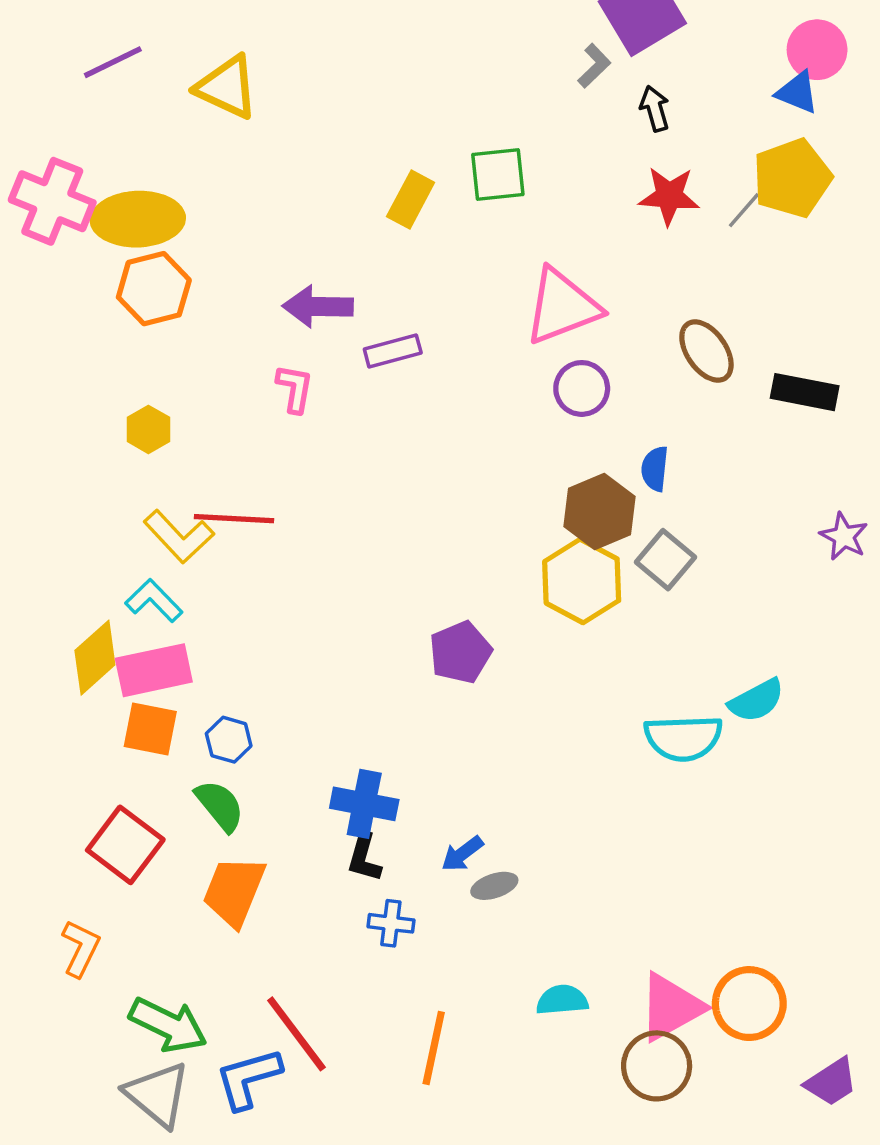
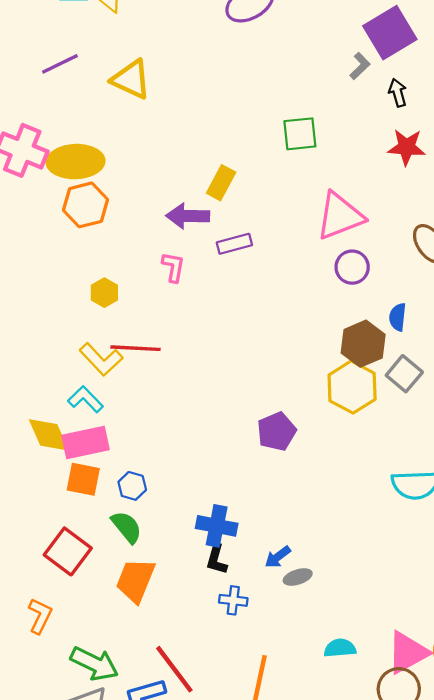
yellow rectangle: (411, 199) -> (221, 183), moved
yellow hexagon: (148, 429) -> (104, 293), moved
yellow diamond: (95, 658) -> (49, 435), turned -72

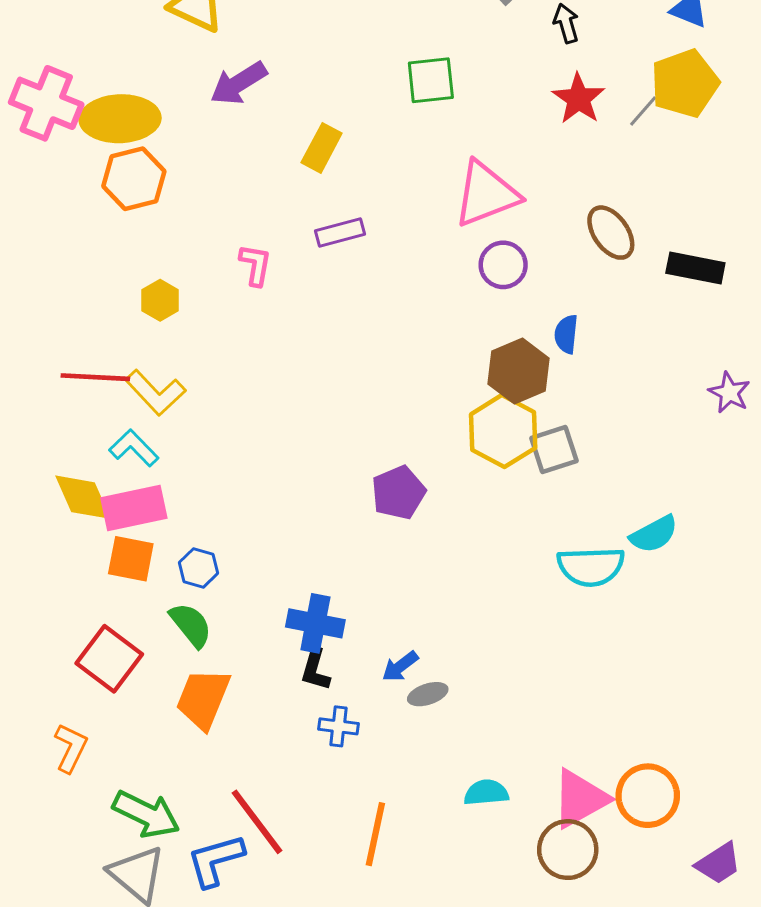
red star: (407, 147) -> (579, 99), turned 30
purple arrow: (188, 216) -> (238, 83), moved, turned -33
red line: (136, 348) -> (95, 377), moved
gray square: (404, 374) -> (554, 449), moved, turned 32

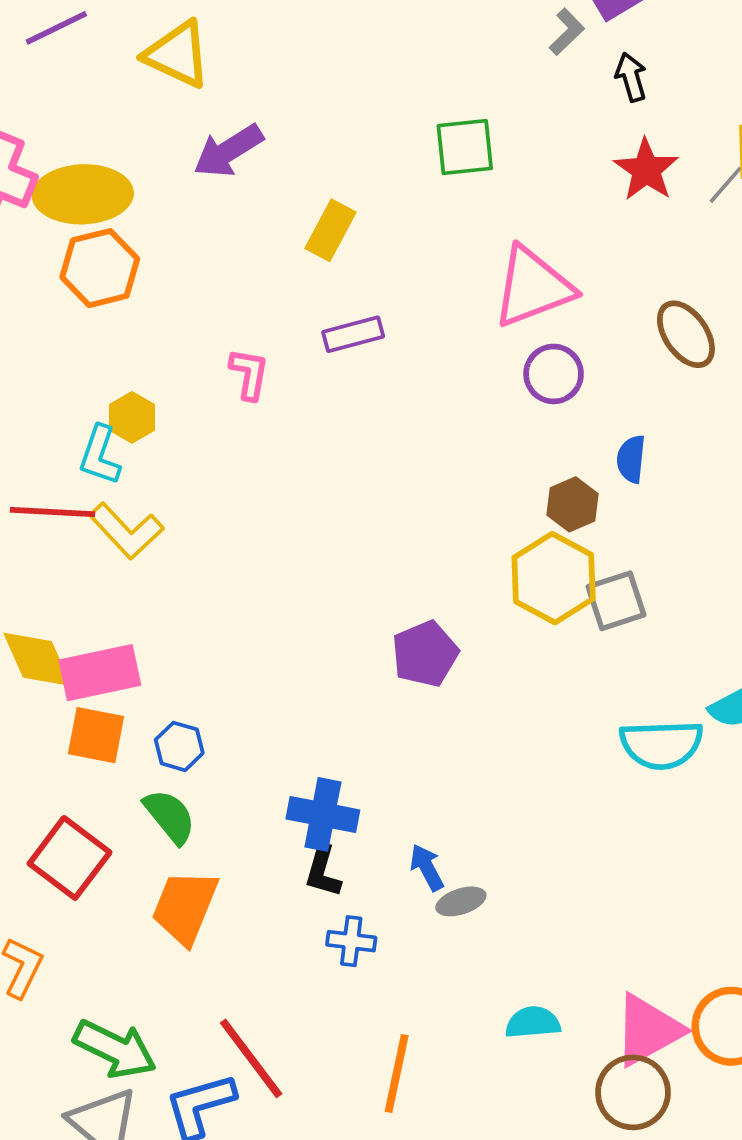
brown hexagon: (519, 371) -> (572, 504), size x0.7
cyan L-shape: (134, 448) -> (100, 455), moved, turned -117
blue arrow: (400, 666) -> (427, 867), turned 99

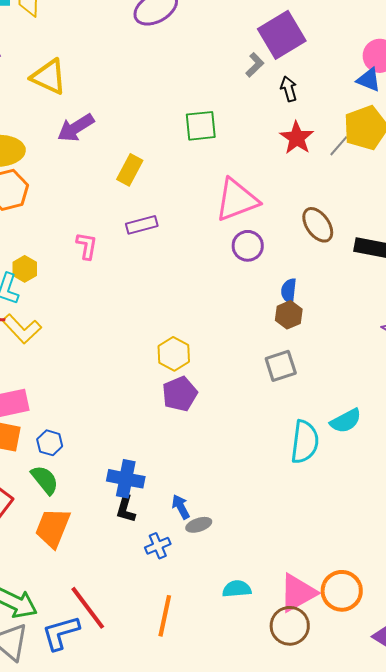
brown hexagon: (572, 504) -> (289, 315), moved
yellow hexagon: (554, 578) -> (174, 354), moved, size x0.7
cyan semicircle: (661, 745) -> (305, 442), turned -81
blue cross: (351, 941) -> (158, 546), moved, turned -30

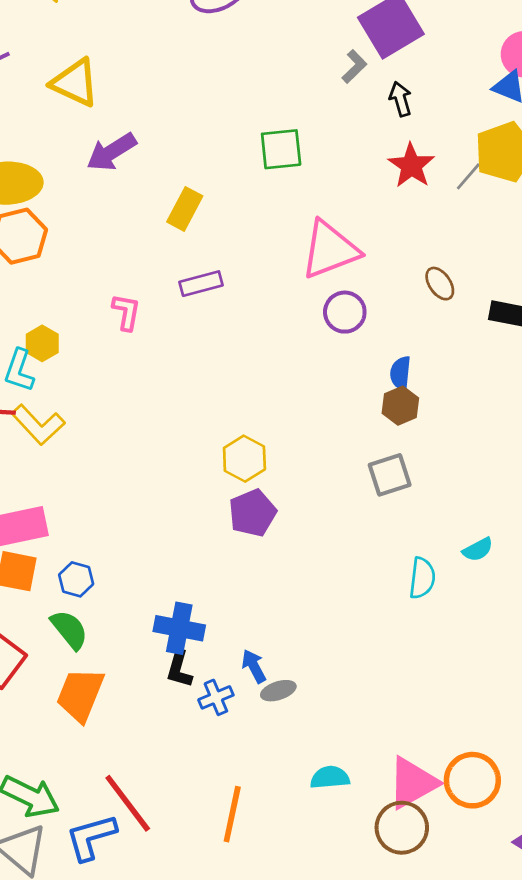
brown ellipse: (318, 225) -> (440, 284), size x0.7
cyan semicircle: (346, 421) -> (478, 550), size x0.7
cyan semicircle: (305, 442) -> (422, 578), size x0.7
blue cross: (158, 546) -> (216, 697), moved

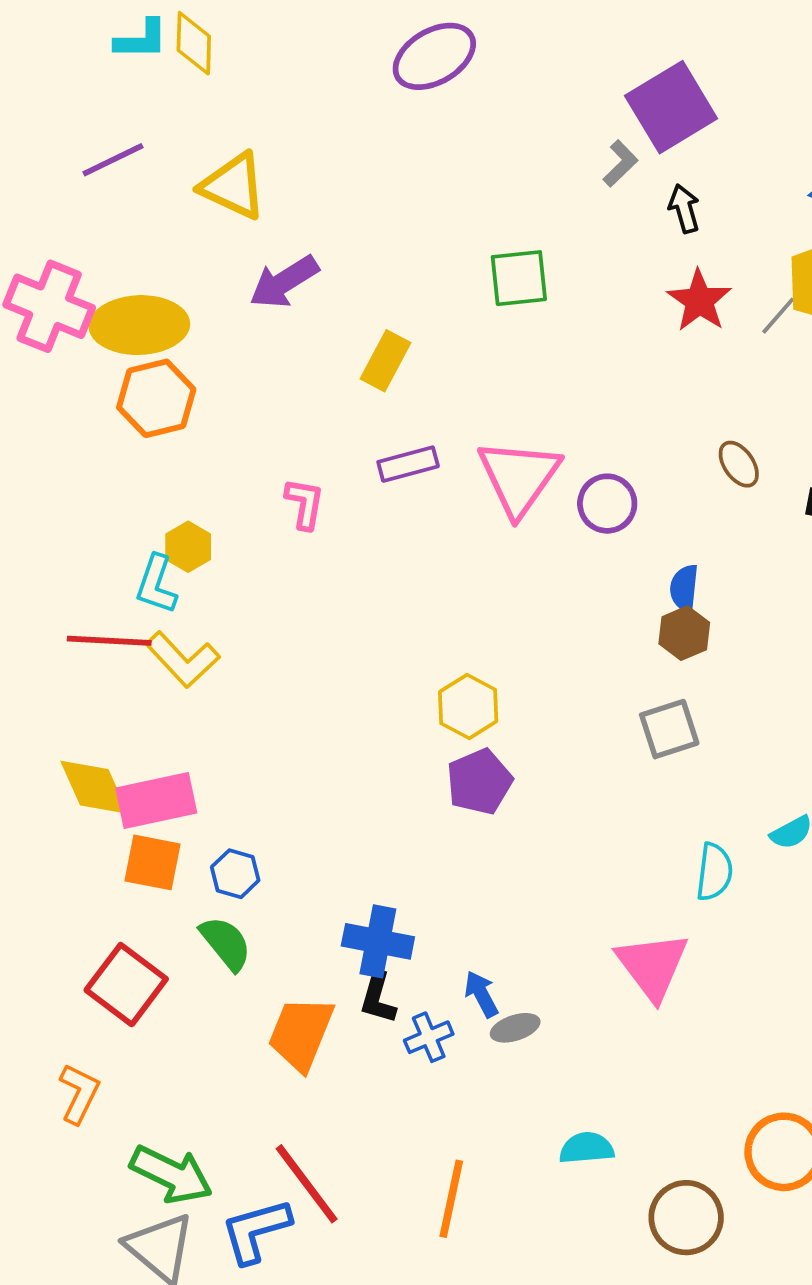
pink triangle: (330, 250) -> (519, 477), moved, turned -34
orange trapezoid: (80, 695) -> (301, 1033), moved
pink triangle: (413, 783) -> (652, 966), moved, turned -38

